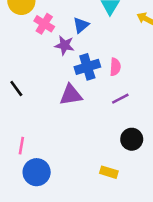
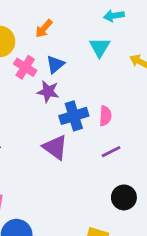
blue triangle: (81, 25) -> (55, 64), moved
purple triangle: (71, 95) -> (55, 147), turned 45

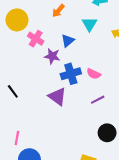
orange arrow: (44, 29) -> (58, 11), moved
blue triangle: (55, 64) -> (68, 41), moved
pink semicircle: (105, 116) -> (94, 74), turned 112

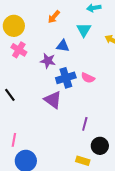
pink cross: (36, 39) -> (19, 50), moved
blue triangle: (68, 41) -> (63, 46), turned 48
purple line: (98, 100) -> (85, 124), moved, turned -48
black circle: (107, 133) -> (100, 146), moved

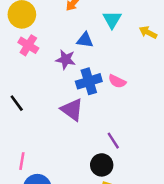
purple line: (85, 124) -> (113, 141), turned -48
black circle: (100, 146) -> (102, 165), moved

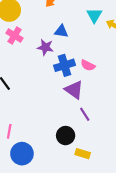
cyan triangle: (112, 20) -> (94, 15), moved
purple triangle: (72, 110) -> (74, 90), moved
black circle: (102, 165) -> (66, 136), moved

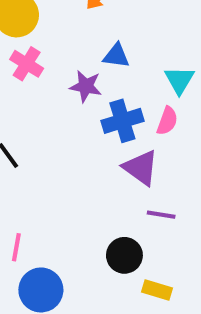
cyan triangle: (94, 15) -> (179, 80), moved
pink semicircle: (88, 65) -> (167, 121), turned -96
purple line: (85, 114) -> (161, 215), turned -48

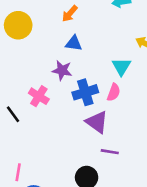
blue triangle: (116, 56) -> (74, 43), moved
pink cross: (27, 64) -> (39, 96), moved

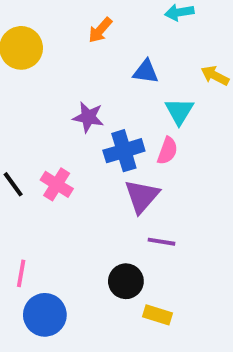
blue triangle: (74, 43) -> (146, 72), moved
pink cross: (39, 96) -> (57, 184), moved
purple triangle: (97, 122) -> (142, 196), turned 35

